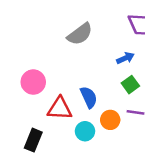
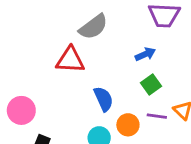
pink circle: (33, 82) -> (21, 110), moved
red triangle: (60, 109) -> (70, 60), moved

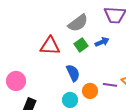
gray semicircle: (93, 27) -> (78, 23), moved
green square: (151, 84) -> (81, 45), moved

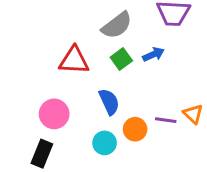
pink circle: (16, 81) -> (54, 114), moved

